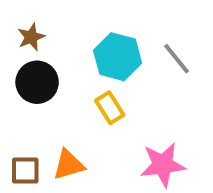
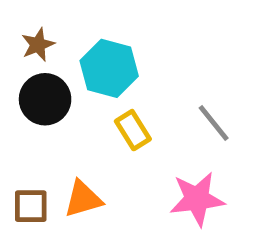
cyan hexagon: (118, 57) -> (109, 68), moved
gray line: (177, 59) -> (214, 123), moved

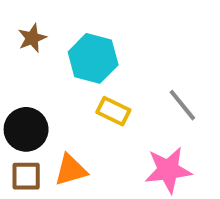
black circle: (45, 99) -> (26, 129), moved
yellow rectangle: (133, 130) -> (113, 111), turned -32

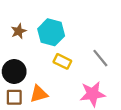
brown star: (32, 38) -> (19, 31), moved

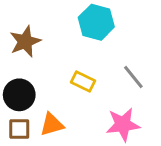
brown star: (19, 31) -> (25, 41), size x1.5
cyan hexagon: (51, 32) -> (96, 22), moved

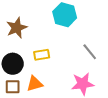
yellow rectangle: (83, 81) -> (42, 55), moved, turned -35

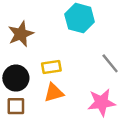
orange triangle: (35, 84) -> (54, 93), moved

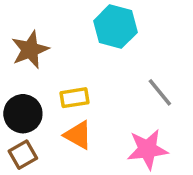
orange triangle: (54, 93) -> (78, 135), turned 45
brown square: (16, 106) -> (23, 155), turned -30

